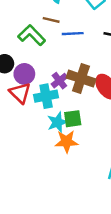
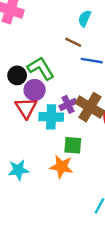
green L-shape: (32, 35) -> (41, 68), moved
cyan star: (57, 122) -> (18, 170), moved

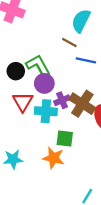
cyan semicircle: (85, 18) -> (81, 21), size x1.5
purple circle: (35, 90) -> (44, 83), moved

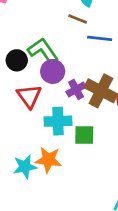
cyan cross: (46, 111) -> (58, 121), moved
orange star: (53, 158) -> (48, 160), moved

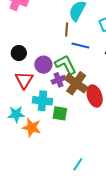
brown line: (78, 19) -> (67, 29), turned 64
green L-shape: (43, 51) -> (66, 65), moved
cyan star: (25, 167) -> (16, 114), moved

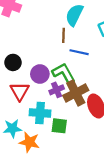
brown cross: (76, 83) -> (76, 93), turned 30

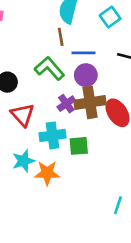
green L-shape: (64, 73) -> (49, 68), moved
purple circle: (40, 74) -> (86, 75), moved
brown cross: (76, 93) -> (90, 102), turned 30

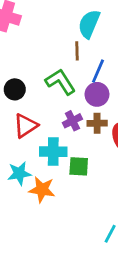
blue line: (83, 53) -> (98, 71), turned -75
brown cross: (90, 102) -> (97, 123), size x0.6
red triangle: (23, 115) -> (26, 126), turned 30

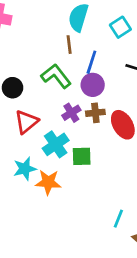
cyan cross: (53, 152) -> (56, 144), turned -30

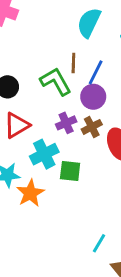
brown line: (69, 45) -> (73, 63), moved
brown cross: (95, 113) -> (92, 127), turned -30
orange star: (48, 182) -> (30, 193), turned 30

